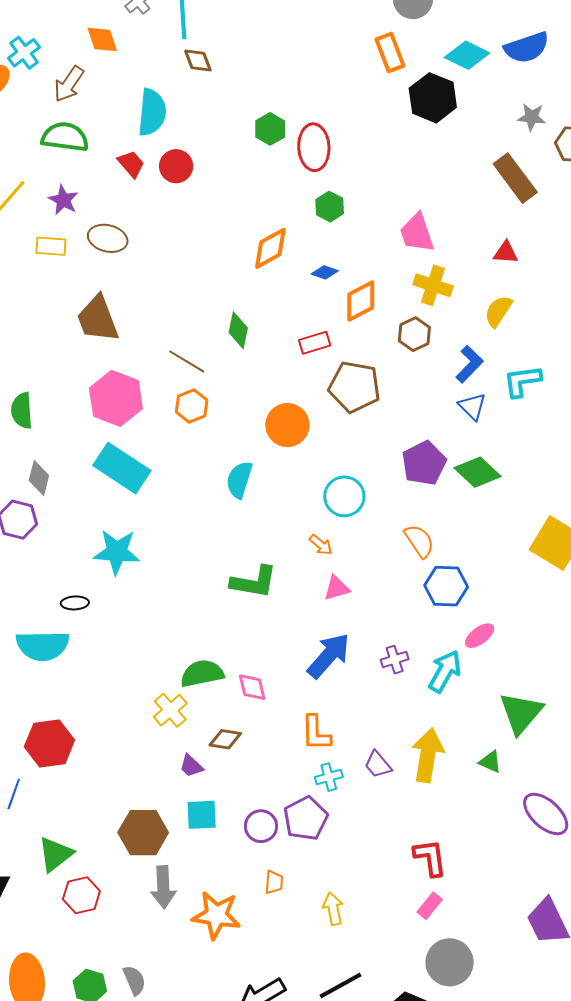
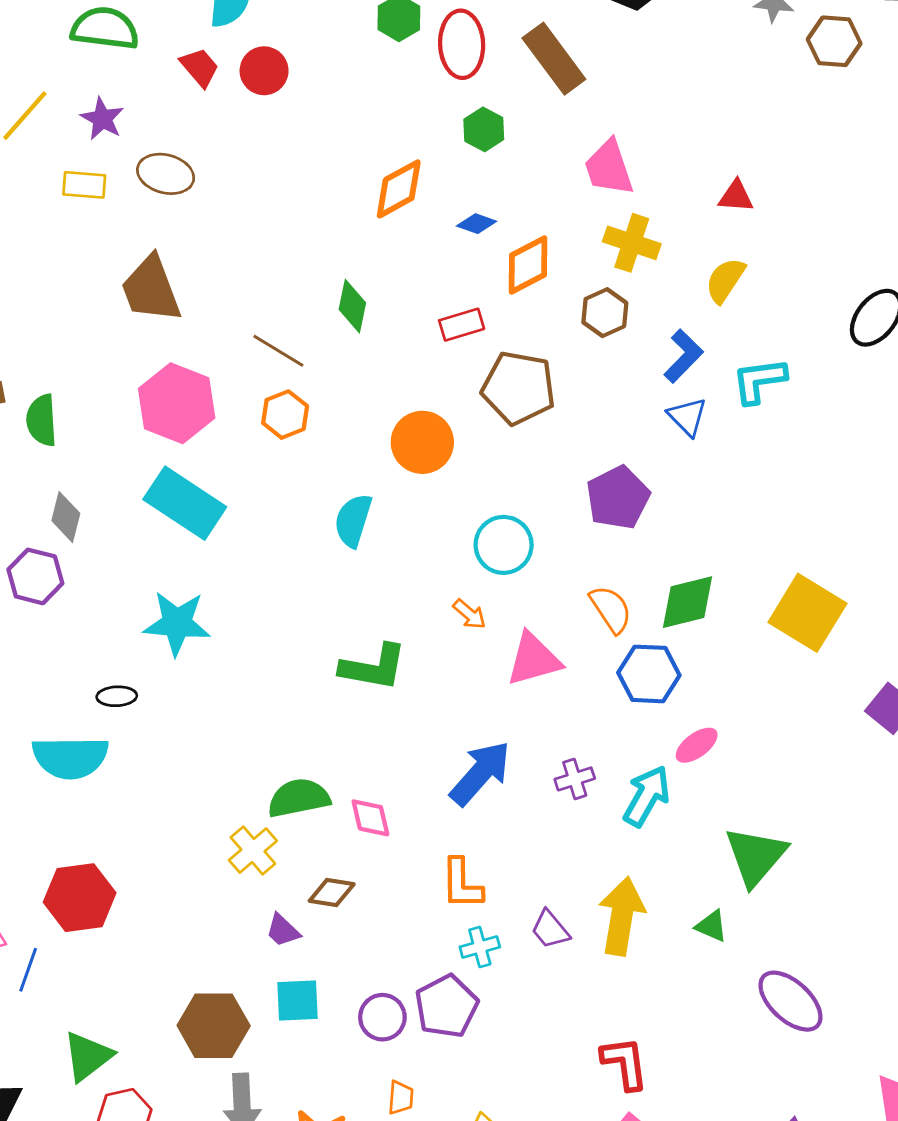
brown rectangle: (515, 178) -> (554, 59), moved
green diamond: (478, 472) -> (687, 602), moved, turned -57
pink triangle: (337, 588) -> (534, 659), moved, size x1.5

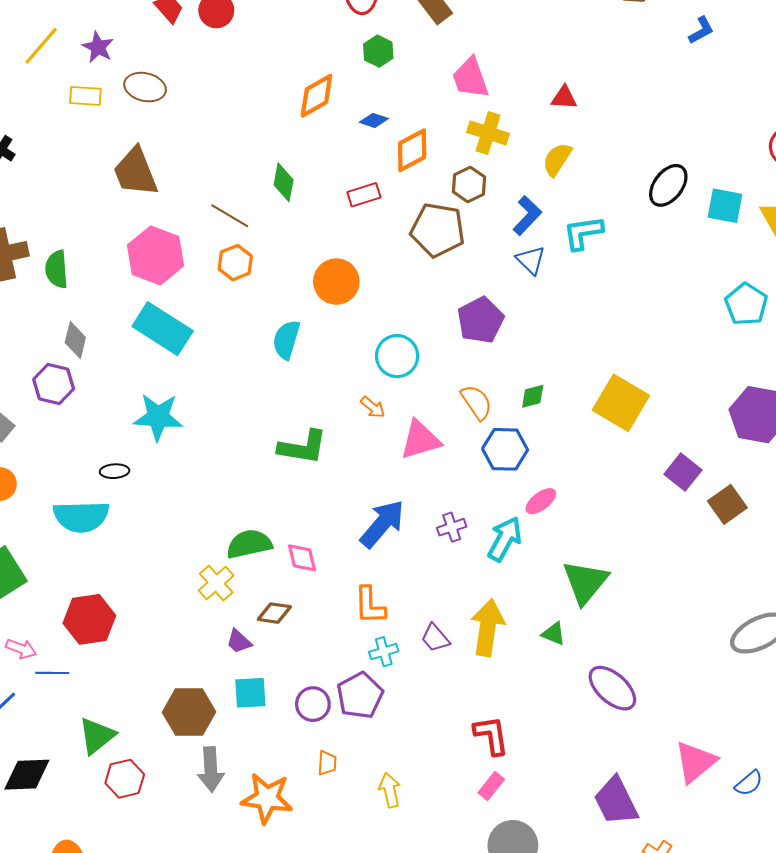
brown pentagon: (519, 388) -> (438, 230), moved
green diamond: (687, 602) -> (533, 396), size x0.6
blue line: (28, 970) -> (52, 673), turned 72

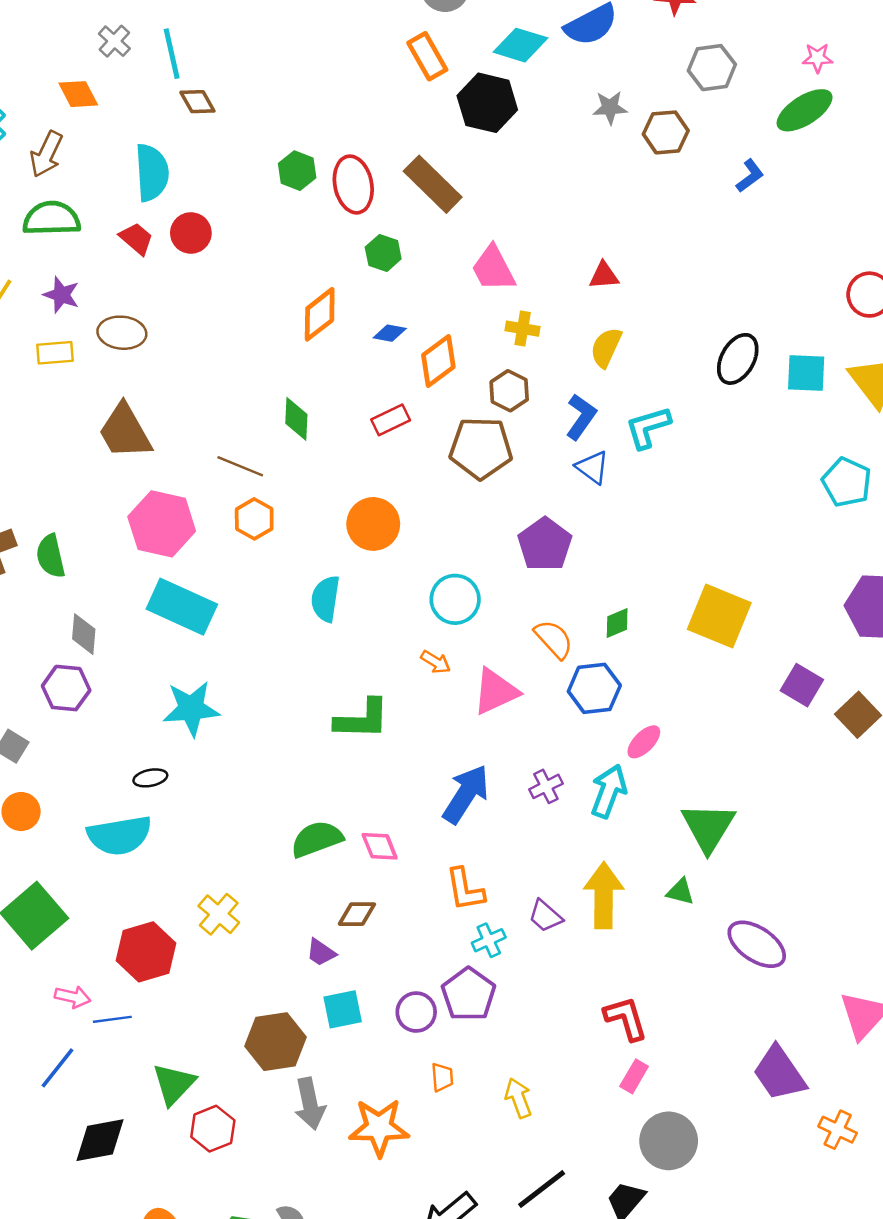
yellow cross: (488, 133) -> (523, 329), size x0.7
yellow cross: (216, 583) -> (219, 914), moved

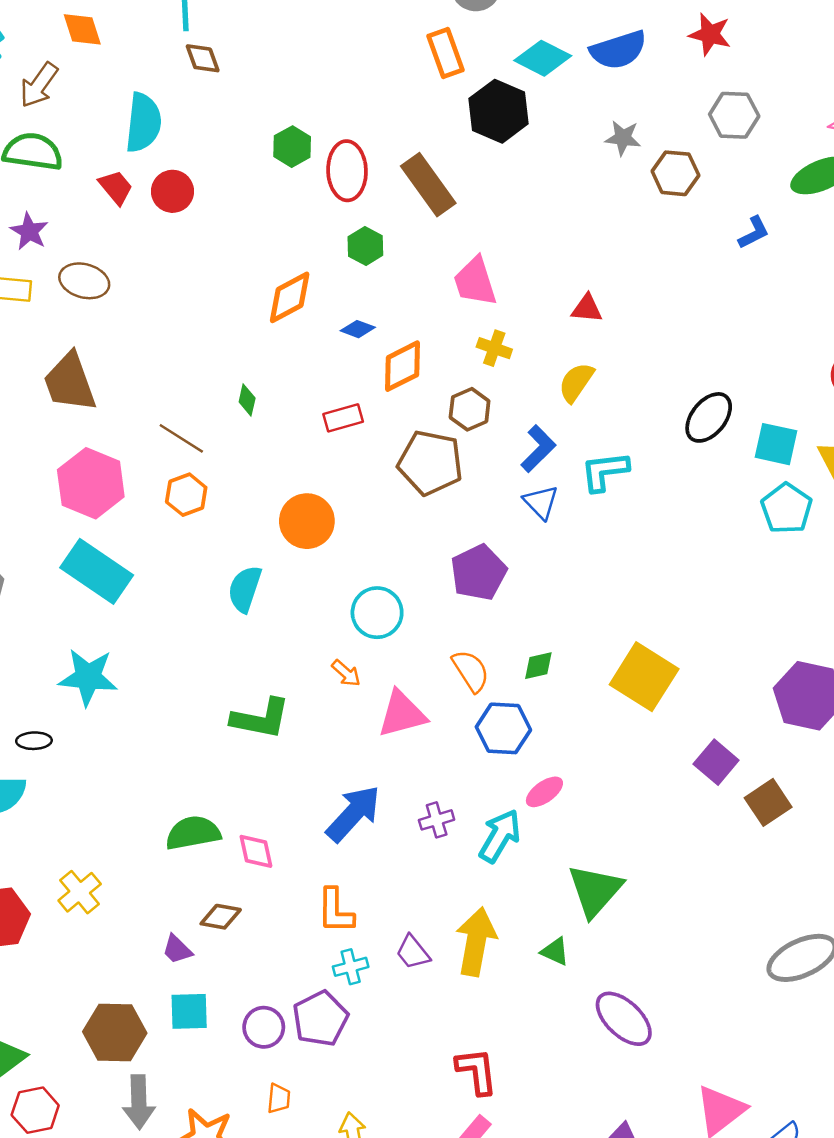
green diamond: (296, 419) -> (247, 400), size x0.7
cyan pentagon: (847, 482) -> (787, 508), moved

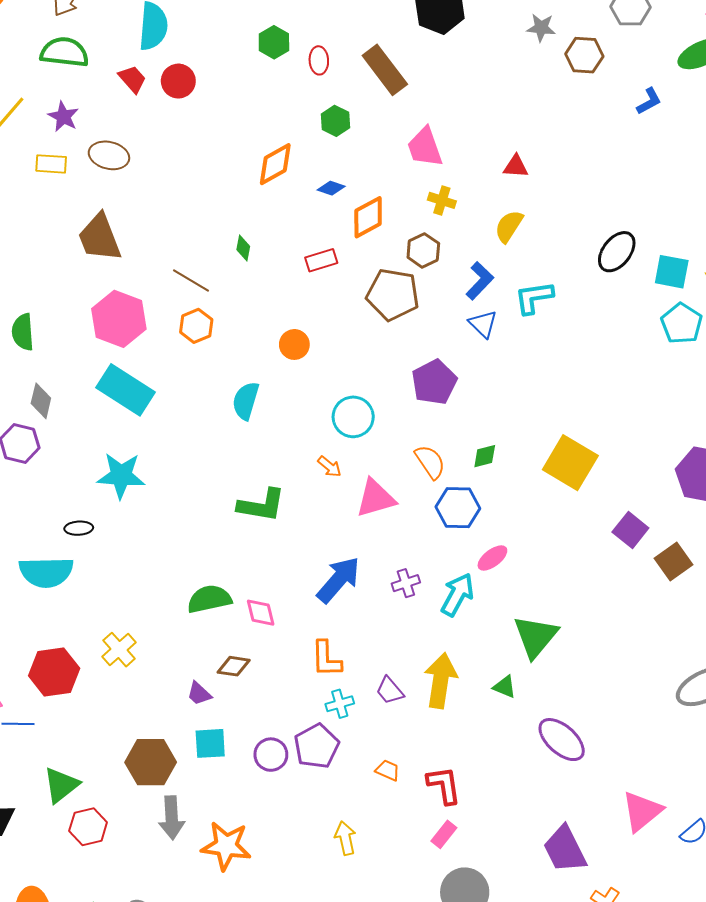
red ellipse: (347, 171) -> (319, 60), size x0.6
orange circle: (307, 521) -> (294, 344), size x0.7
orange trapezoid: (279, 1098) -> (388, 770), moved, turned -70

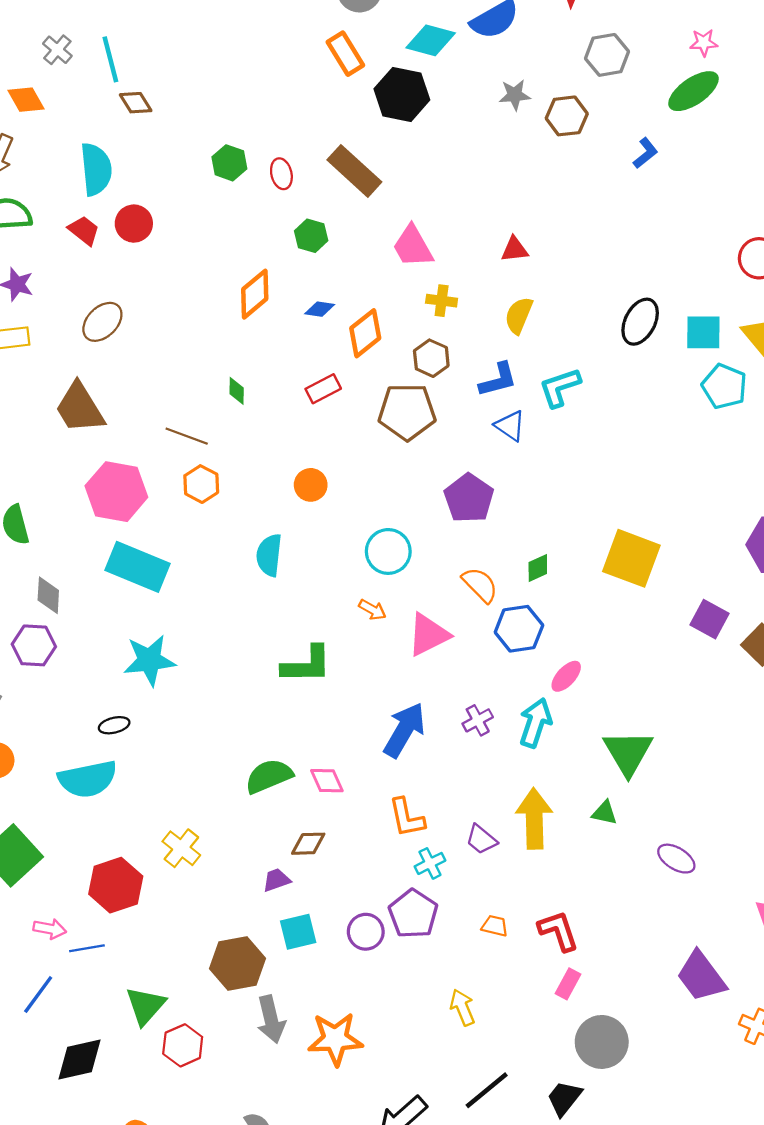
brown ellipse: (109, 155) -> (102, 322), moved, turned -48
blue L-shape: (480, 281) -> (498, 380), turned 42
purple trapezoid: (199, 694) -> (276, 880), turned 128
purple ellipse: (562, 740) -> (676, 859), size x0.7

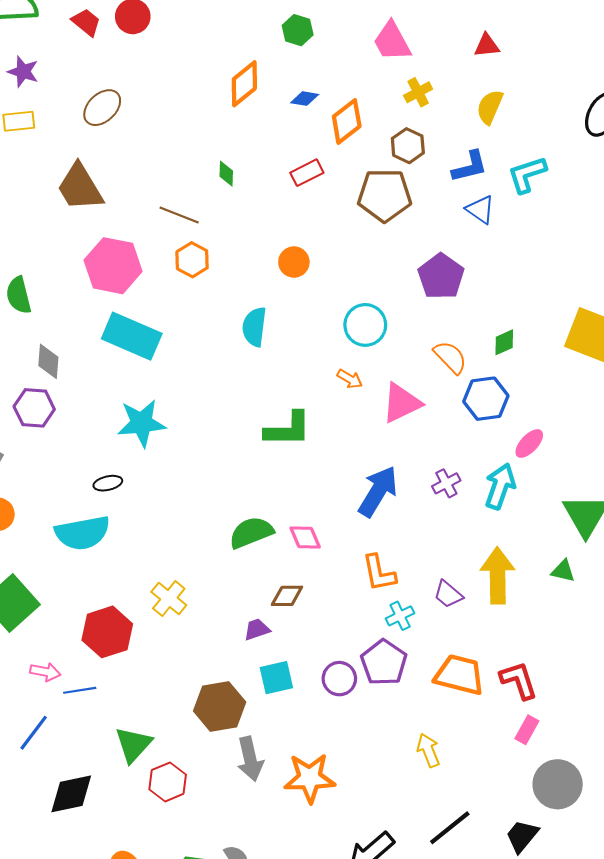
yellow cross: (442, 301) -> (418, 92), turned -36
orange trapezoid: (495, 926) -> (459, 675), size x2.0

